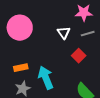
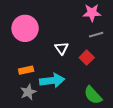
white triangle: (64, 33) -> (62, 48), moved
cyan arrow: (46, 78) -> (52, 81), turned 105

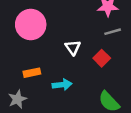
cyan arrow: (52, 81) -> (62, 85), size x0.7
gray star: (28, 92) -> (17, 99), moved

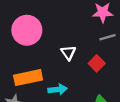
orange rectangle: (32, 73) -> (28, 78), size x1.6

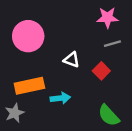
white triangle: (68, 53) -> (72, 60), turned -35

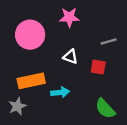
pink star: (107, 18) -> (69, 17), moved
red square: (101, 71) -> (98, 67), turned -35

